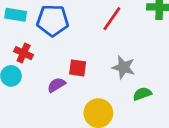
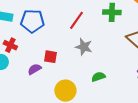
gray star: (123, 67) -> (84, 47), moved

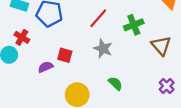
green cross: (112, 12) -> (134, 25), moved, turned -30
green semicircle: (98, 77) -> (115, 83), turned 56

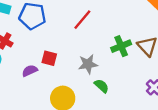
green cross: (134, 25) -> (121, 46), moved
gray star: (103, 49) -> (88, 64), moved, turned -30

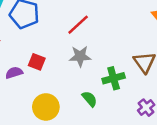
green cross: (121, 46) -> (114, 78), moved
gray star: (88, 64) -> (80, 56), moved

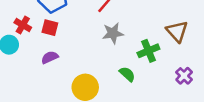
red square: (37, 62) -> (50, 28), moved

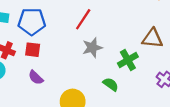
brown triangle: (177, 31) -> (152, 38), turned -35
purple semicircle: (50, 57) -> (36, 78), turned -105

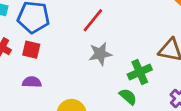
purple semicircle: (36, 78) -> (32, 82), turned 133
green semicircle: (111, 84) -> (128, 97), moved

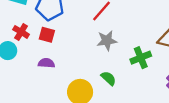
green semicircle: (128, 97) -> (109, 78), moved

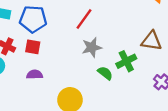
green semicircle: (109, 78) -> (105, 73), moved

